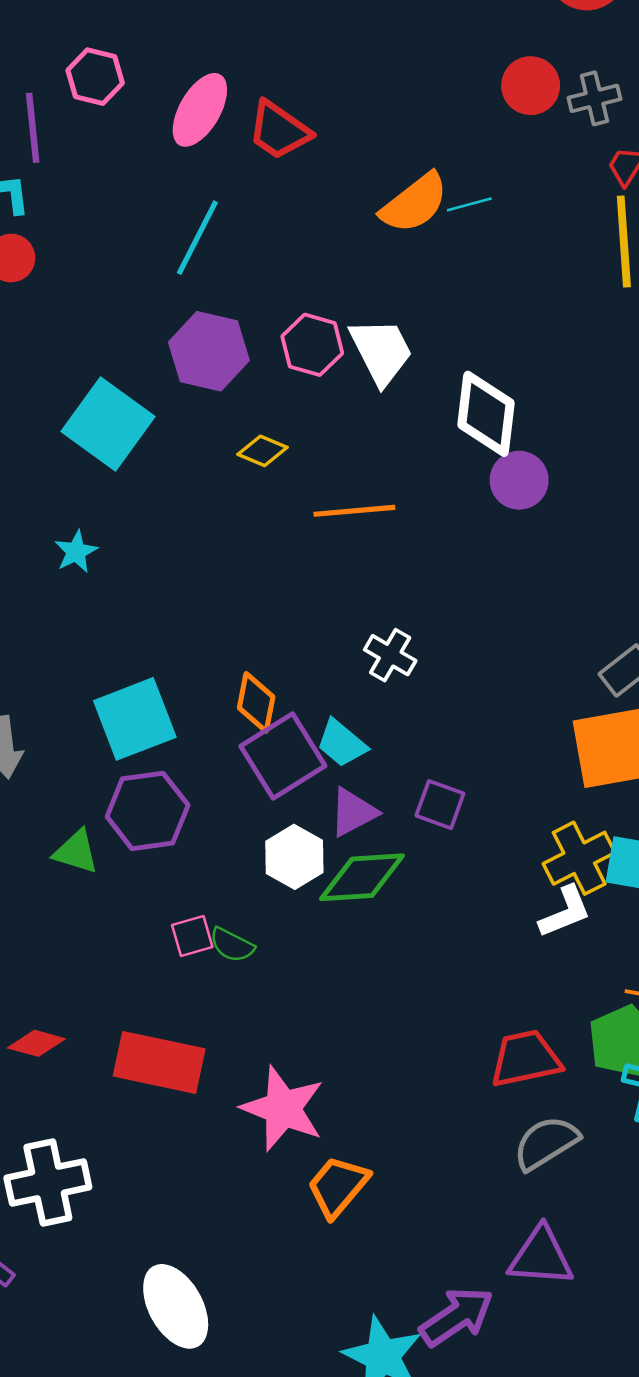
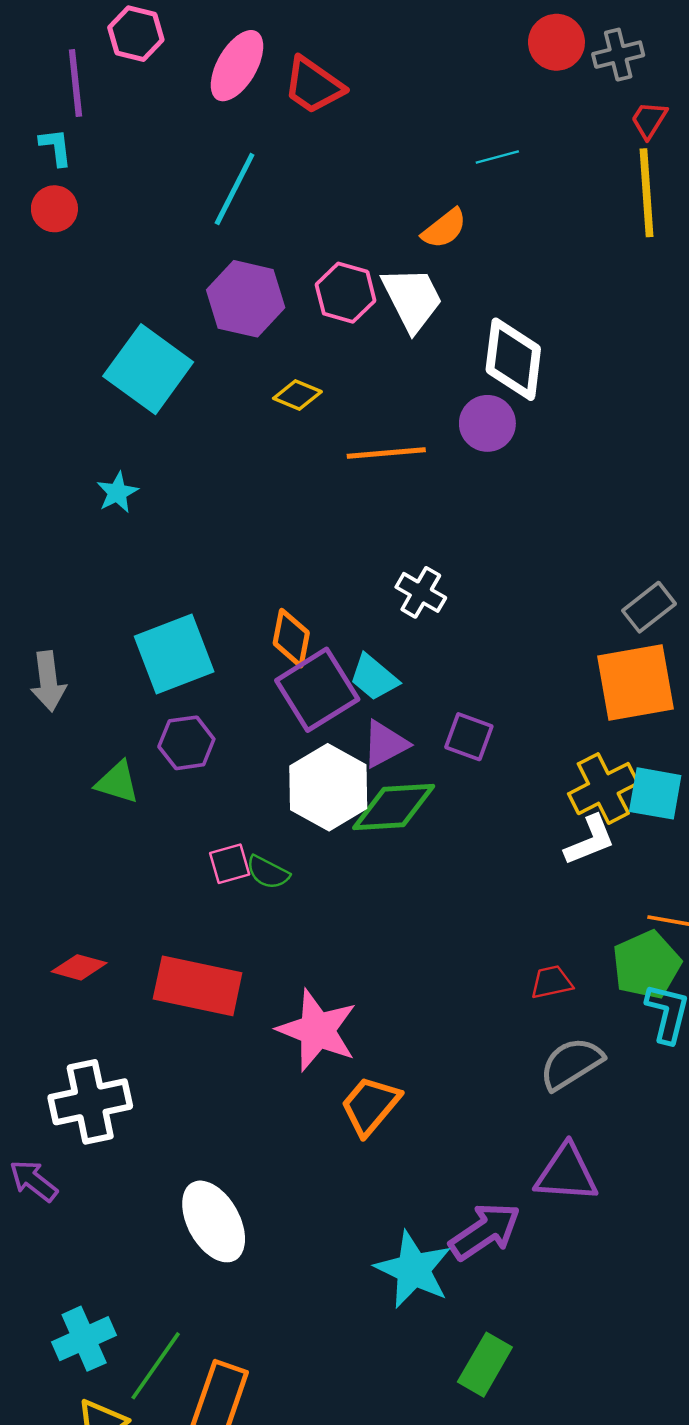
orange semicircle: (414, 203) -> (444, 228), moved, size x0.7
purple circle: (519, 480) -> (487, 423), moved
purple hexagon: (148, 811) -> (186, 743), size x0.7
white hexagon: (294, 857) -> (328, 787), size x1.4
red trapezoid: (526, 1059) -> (552, 982), size x0.6

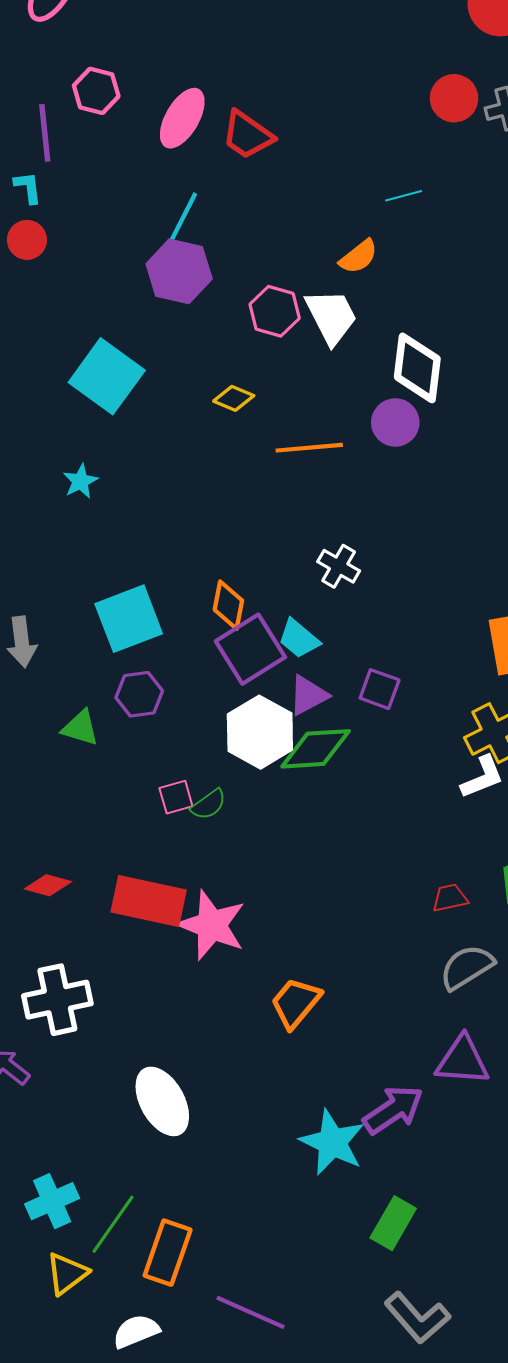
purple hexagon: (246, 299) -> (179, 271), moved
green semicircle: (268, 872) -> (208, 804), turned -63
pink star: (317, 1030) -> (212, 925), moved

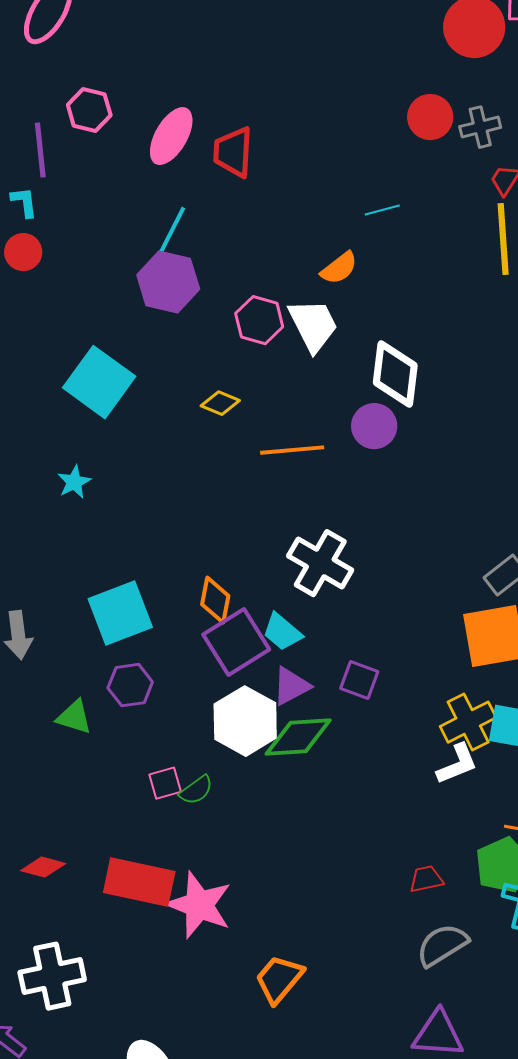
red trapezoid: (247, 135) -> (233, 152), turned 58
white cross: (339, 566) -> (320, 563), size x1.6

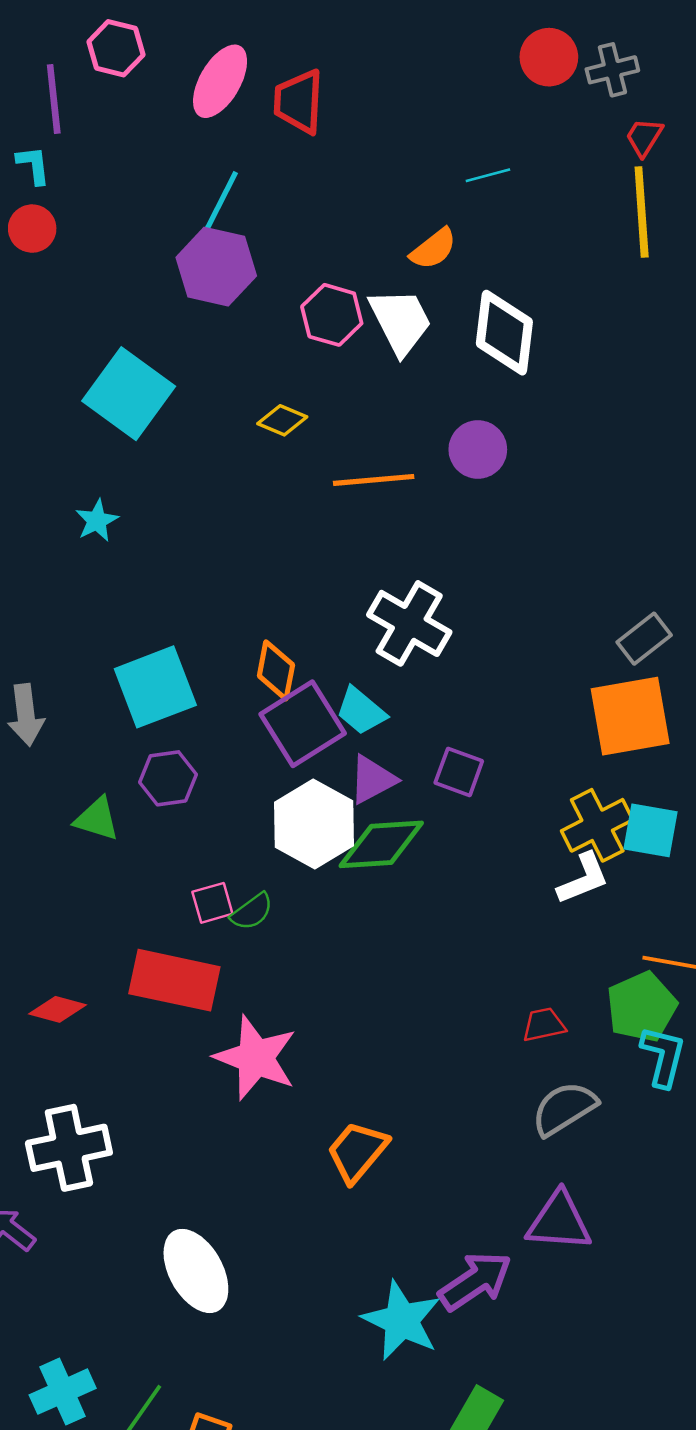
white diamond: (395, 374) -> (504, 333), moved
red rectangle: (139, 882) -> (174, 980), moved

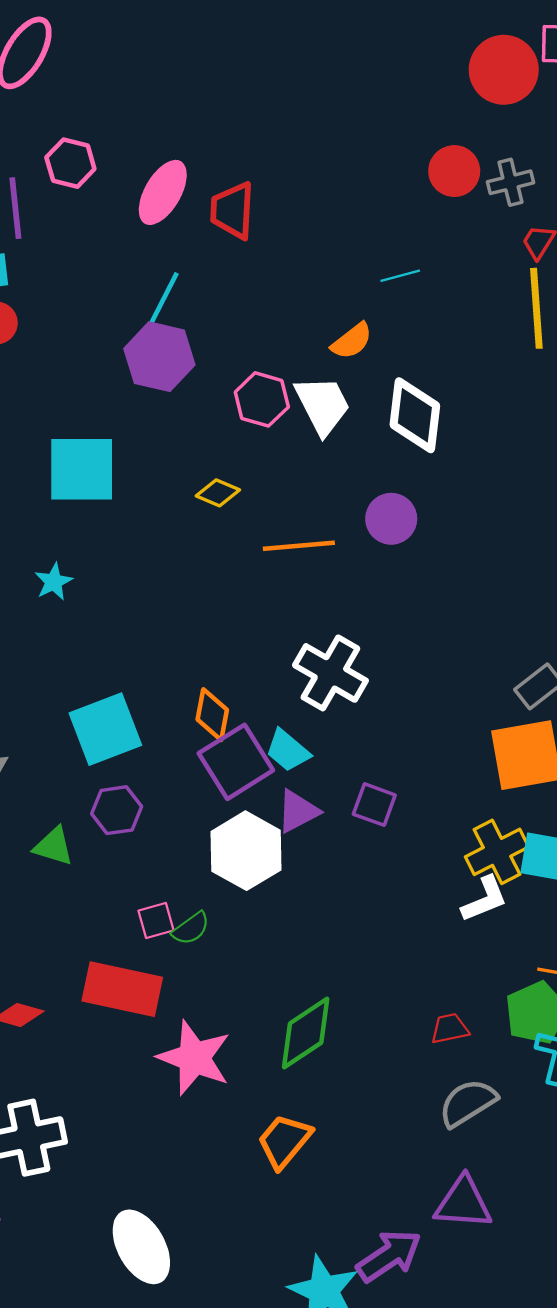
cyan square: (129, 394) -> (82, 469), turned -36
green diamond: (381, 844) -> (306, 1033), moved, turned -30

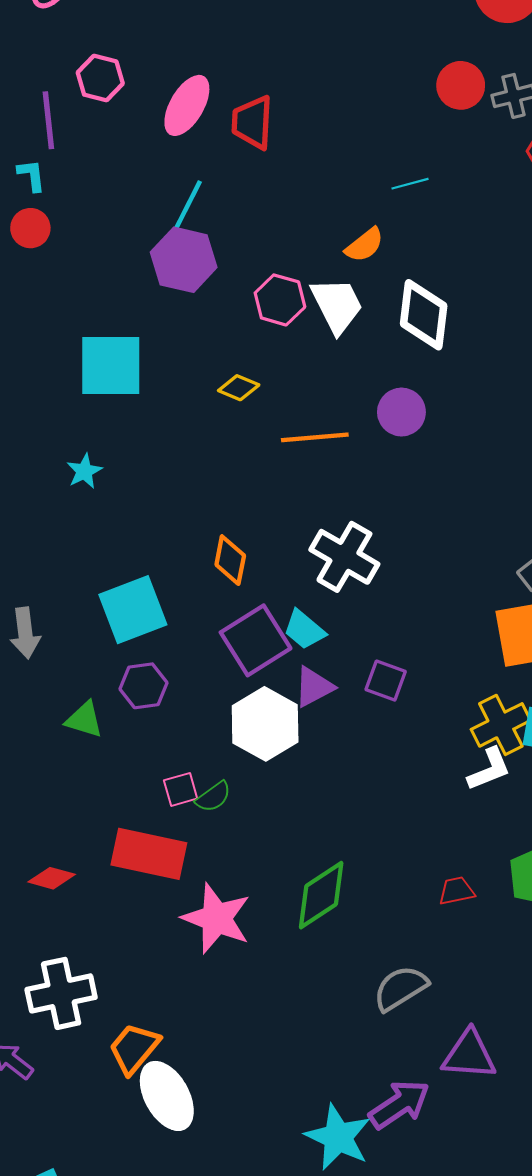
orange diamond: (212, 715) -> (230, 560), moved
gray semicircle: (468, 1103) -> (400, 988), moved
orange trapezoid: (284, 1141) -> (134, 1048), moved

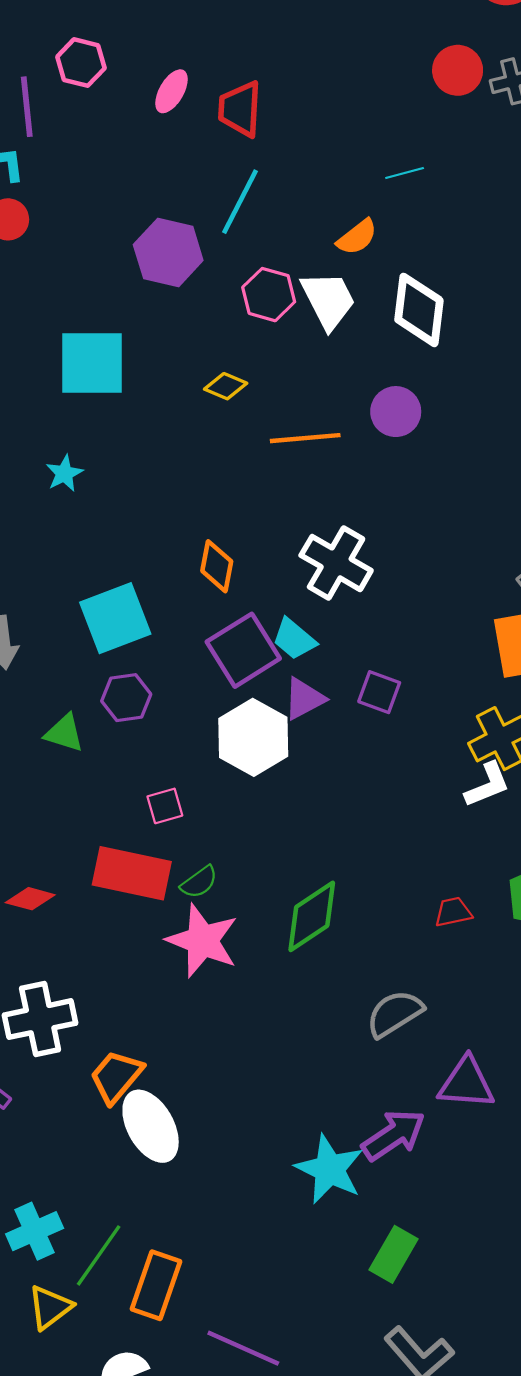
pink ellipse: (187, 105) -> (172, 91), size x0.7
cyan line: (185, 211) -> (240, 202), moved
green semicircle: (213, 797) -> (199, 882), moved

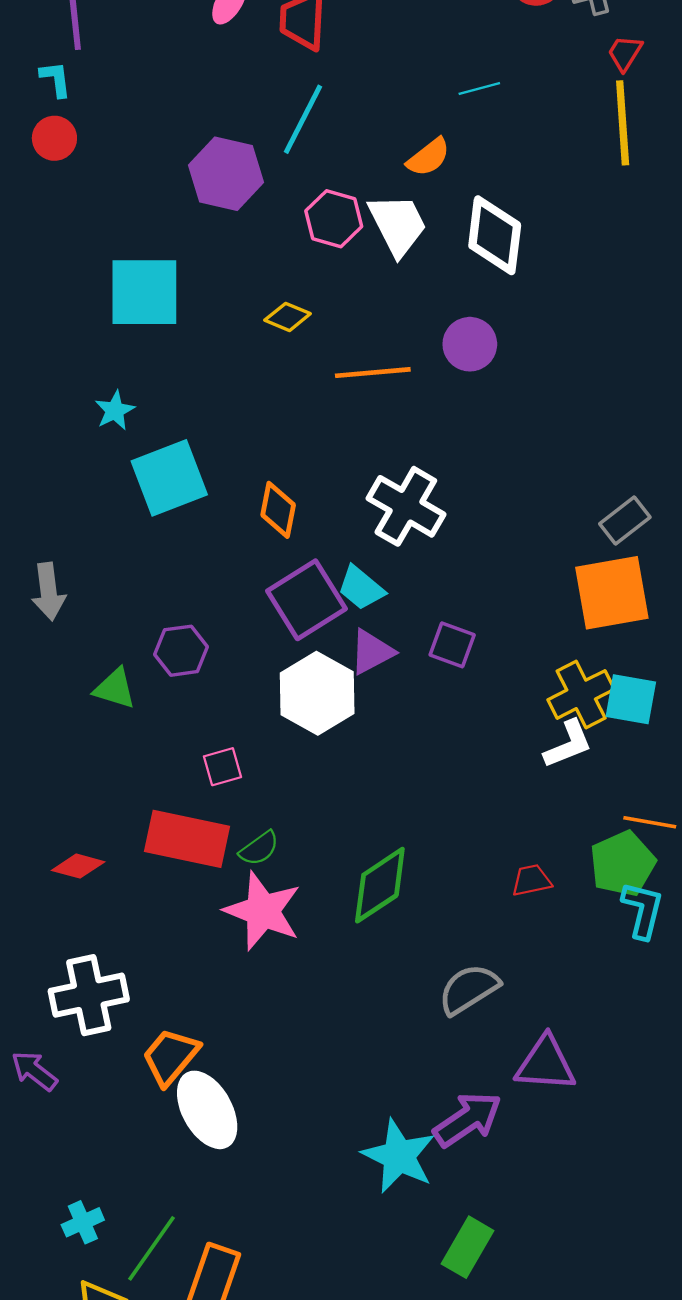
cyan square: (115, 618) -> (169, 478), moved
cyan cross: (35, 1231) -> (83, 1222), size x0.7

